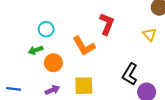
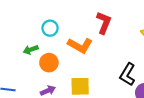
cyan circle: (46, 29) -> (50, 28), moved
orange L-shape: (84, 46) -> (80, 45), turned -30

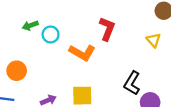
green arrow: (31, 50) -> (30, 25), moved
orange circle: (49, 63) -> (17, 71), moved

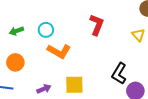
green arrow: (30, 25) -> (16, 31), moved
orange L-shape: (82, 53) -> (59, 51), moved

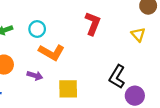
purple arrow: (44, 89) -> (35, 76), moved, turned 40

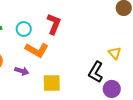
red L-shape: (93, 23) -> (54, 24), moved
yellow triangle: (138, 35) -> (115, 53), moved

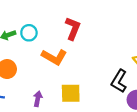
cyan circle: (24, 29) -> (29, 33), moved
purple arrow: (22, 71) -> (38, 99), moved, turned -96

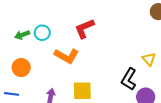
red L-shape: (73, 28) -> (84, 28), turned -135

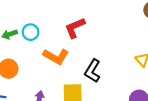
black L-shape: (129, 79) -> (93, 71), moved

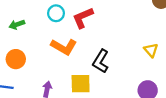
cyan circle: (31, 32) -> (56, 13), moved

